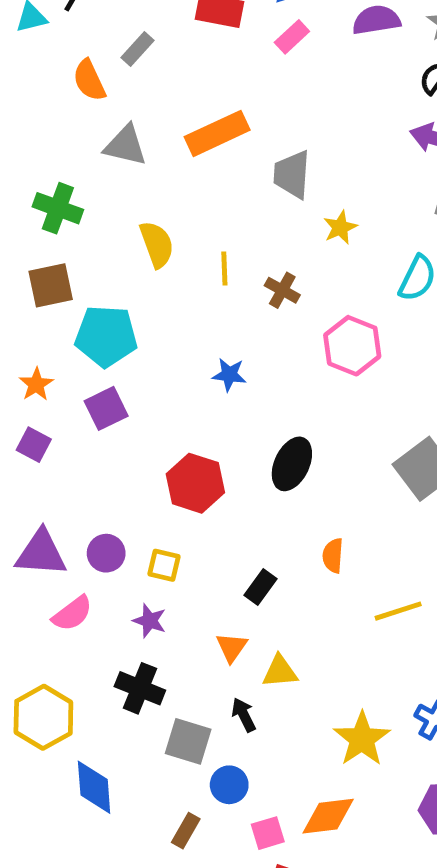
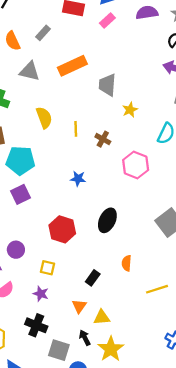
gray rectangle: (138, 49) -> (43, 33), moved
purple circle: (106, 553) -> (16, 250), moved
yellow star: (362, 739) -> (111, 349), moved

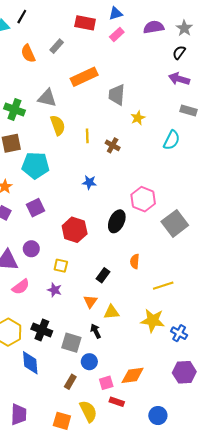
gray triangle: (29, 71) -> (47, 98), moved
pink hexagon: (136, 165) -> (143, 199), moved
purple square: (20, 194) -> (36, 208), moved
black cross: (36, 325) -> (42, 330), moved
yellow star: (111, 349) -> (153, 321), moved, turned -30

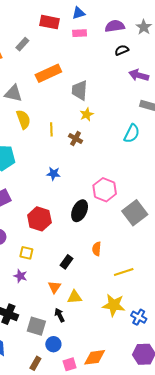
pink rectangle: (117, 35) -> (80, 33), turned 40
black semicircle: (179, 52) -> (122, 50), moved, turned 32
yellow star: (138, 118) -> (87, 114), moved

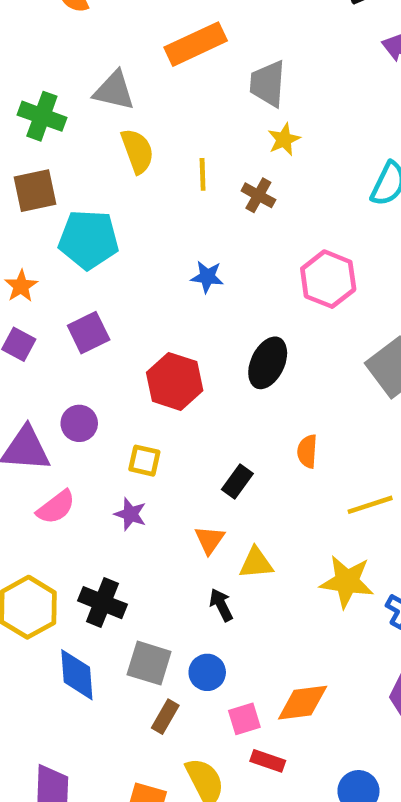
pink hexagon: (105, 190) -> (328, 279), moved
gray square: (36, 326) -> (149, 663), moved

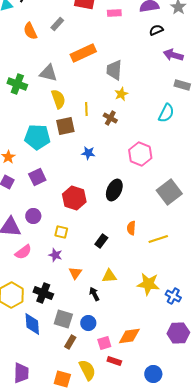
brown square: (35, 191) -> (65, 126), moved
yellow line: (370, 505) -> (158, 239), moved
orange triangle: (210, 540) -> (75, 273), moved

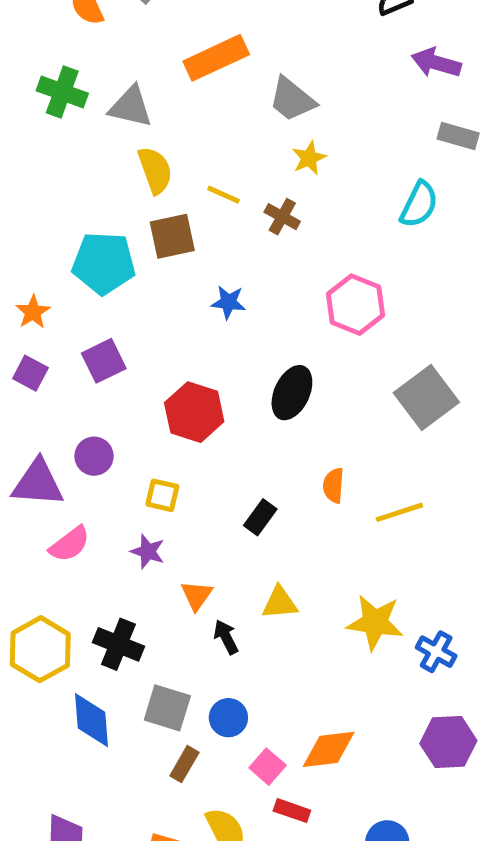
gray trapezoid: (114, 70) -> (292, 99), turned -55
green cross: (17, 84) -> (62, 92), moved
yellow line: (86, 109) -> (224, 195), turned -64
black arrow: (94, 294) -> (226, 637), moved
pink square: (104, 343) -> (268, 767), turned -32

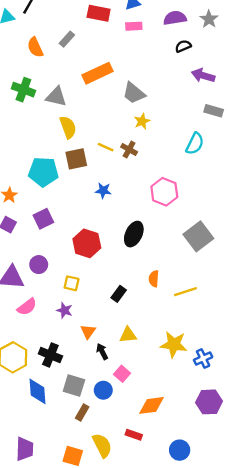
yellow line: (224, 195) -> (106, 147), moved
blue cross: (436, 652) -> (203, 358), turned 36
pink square: (268, 767) -> (122, 374), moved

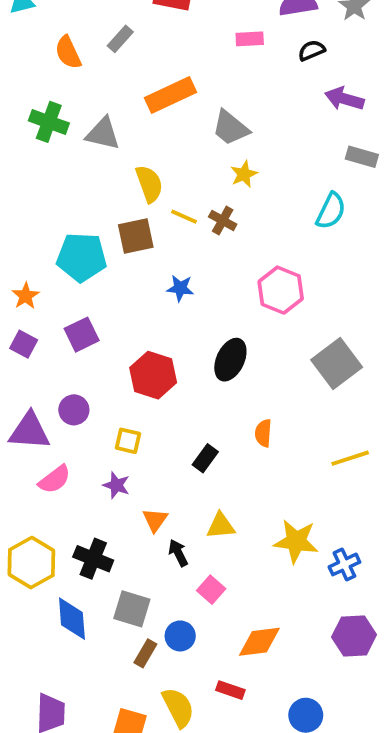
pink rectangle: (134, 26) -> (250, 39), moved
yellow semicircle: (68, 127) -> (149, 184), moved
yellow line: (185, 292) -> (350, 458), moved
blue circle: (103, 390) -> (180, 636), moved

